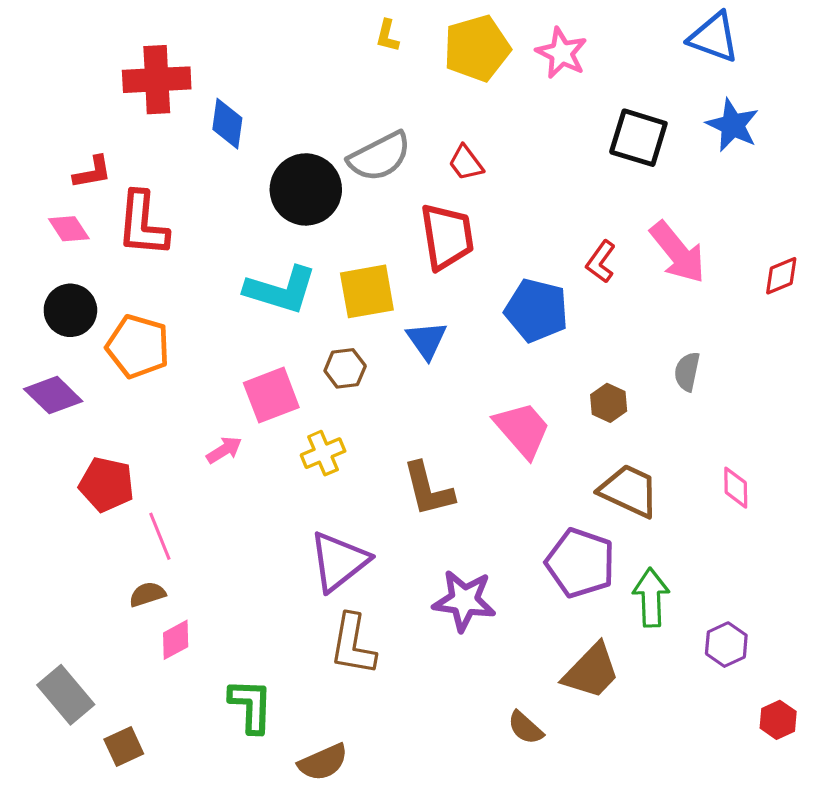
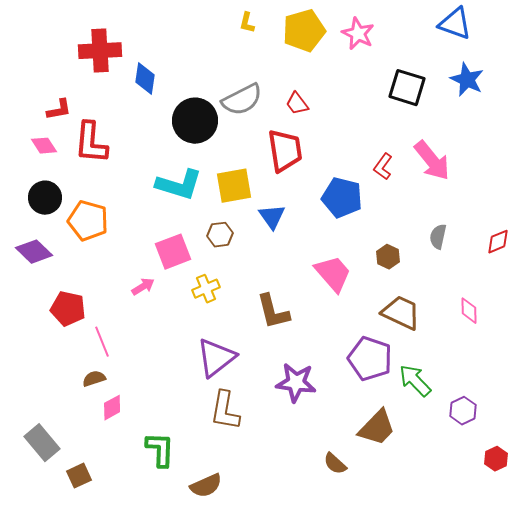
red diamond: (781, 276) -> (498, 242), moved
green arrow: (651, 597) -> (415, 381), turned -42

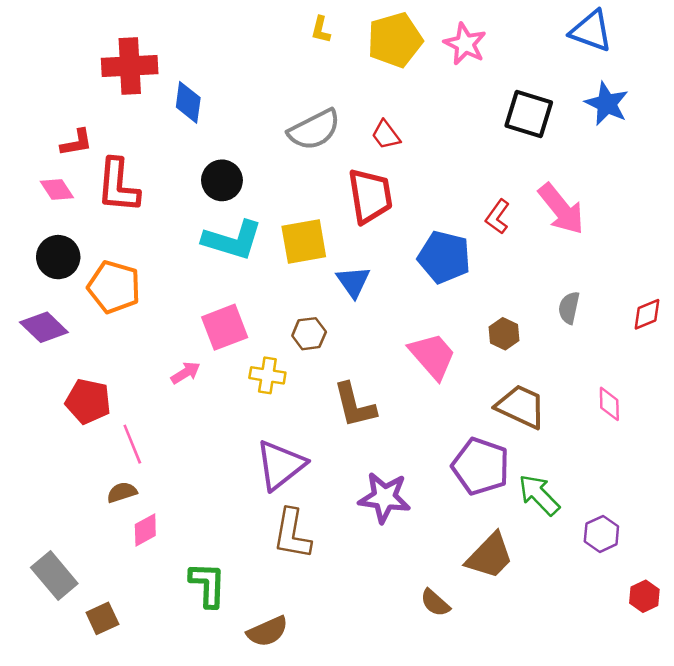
black circle: (195, 121) -> (222, 180), moved, size x0.7
brown hexagon: (220, 235) -> (309, 334), moved
yellow cross: (206, 289) -> (267, 375), turned 32

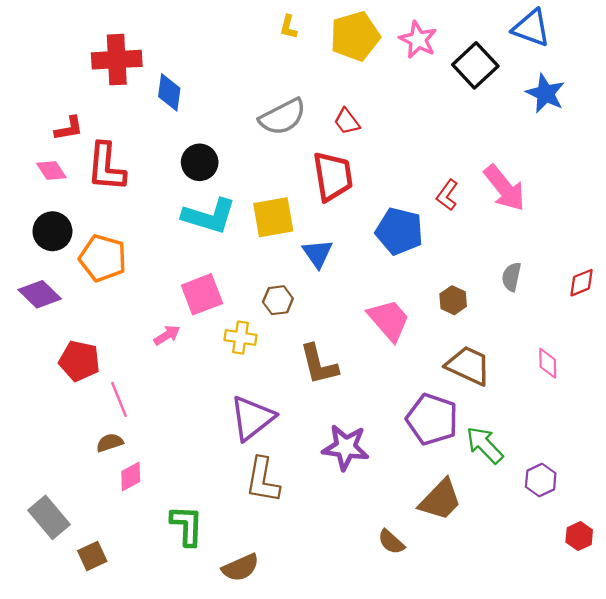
black square: (529, 114) -> (475, 65), moved, turned 30

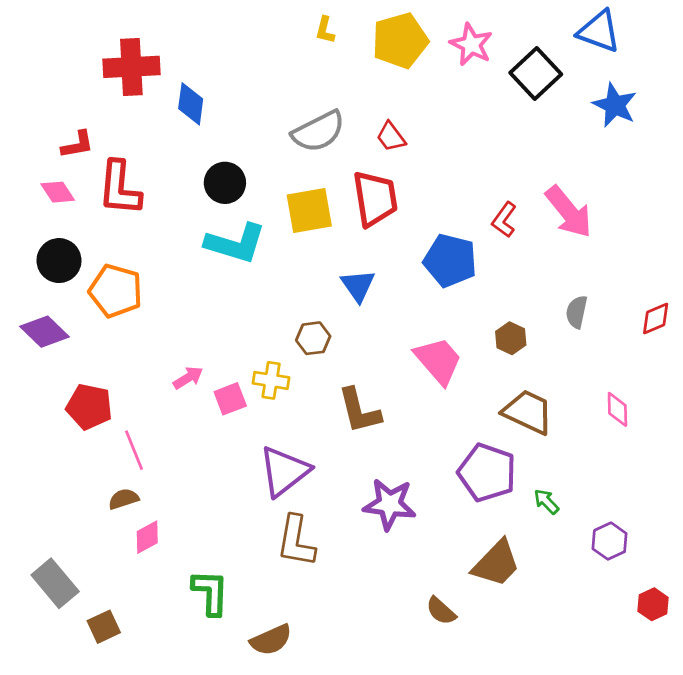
yellow square: (273, 217) -> (309, 210), moved
pink square: (202, 294) -> (230, 399), moved, size x0.7
green arrow: (485, 445) -> (546, 502), size x0.6

